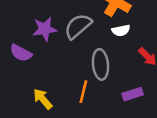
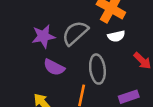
purple semicircle: (21, 53) -> (54, 67), moved

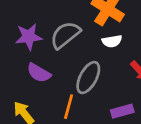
gray ellipse: (97, 69) -> (88, 78), turned 32

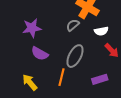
gray semicircle: (65, 35) -> (73, 25), moved, size x0.6
white semicircle: (112, 41) -> (101, 31), moved

